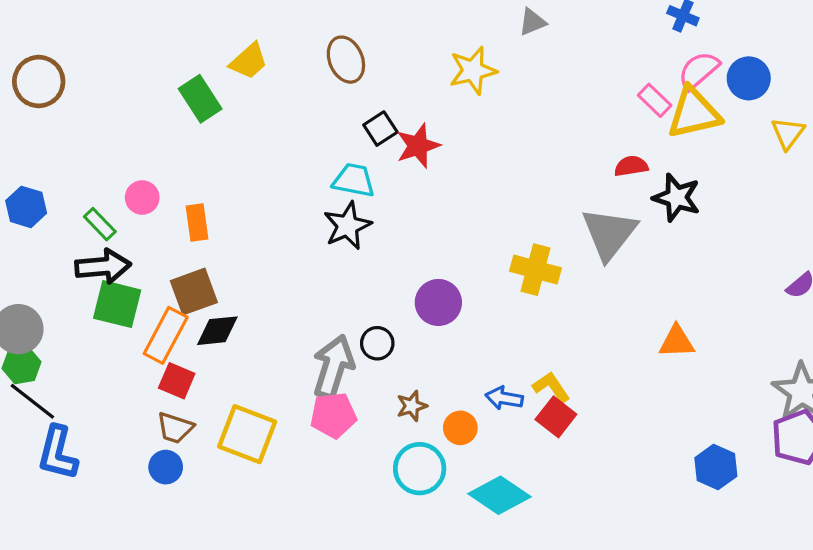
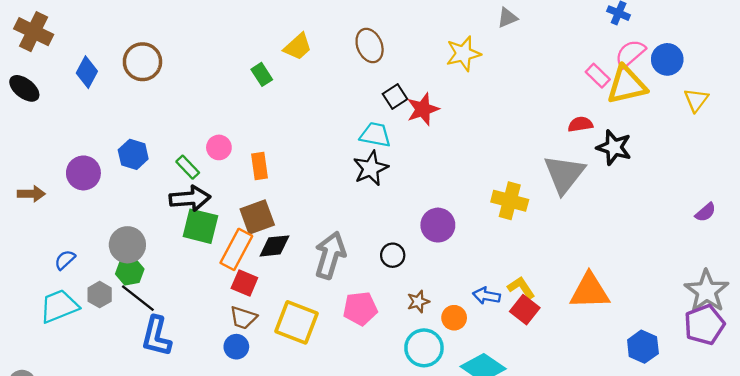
green rectangle: (200, 99) -> (262, 74), size x0.7
orange triangle: (677, 342) -> (590, 291), moved, size x1.5
gray arrow: (333, 367) -> (330, 255), moved

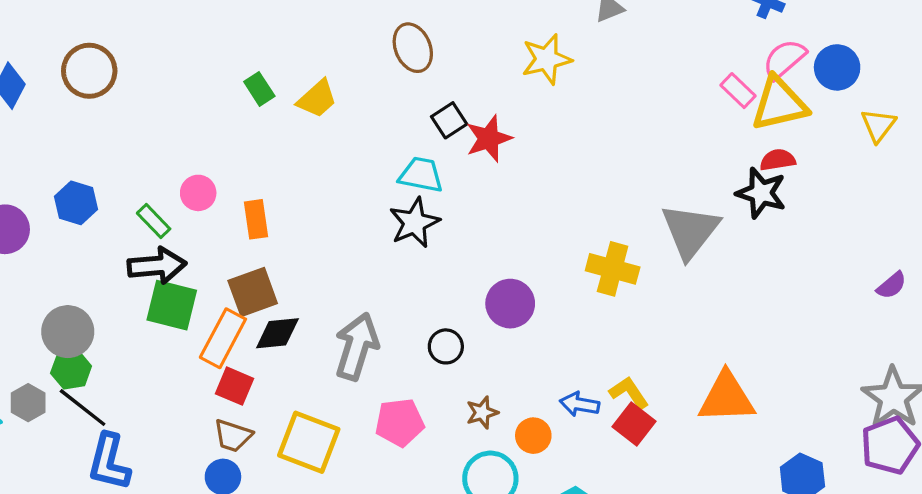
yellow trapezoid: (298, 47) -> (317, 99), moved
red semicircle: (580, 124) -> (778, 160), moved

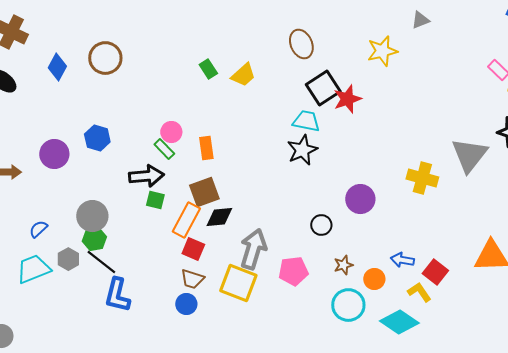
black square: (449, 120) -> (323, 88), size x1.6
green rectangle: (154, 221) -> (164, 149), moved
green square: (172, 305) -> (155, 200), size x0.6
gray arrow: (357, 346) -> (253, 249), moved
yellow L-shape: (629, 393) -> (419, 292), moved

